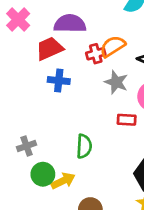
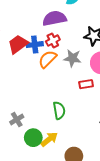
purple semicircle: (70, 24) -> (54, 18), moved
orange semicircle: (113, 46) -> (48, 59), moved
blue cross: (59, 81) -> (35, 45), moved

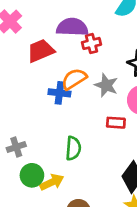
purple semicircle: (54, 18) -> (72, 27), moved
red cross: (53, 41) -> (92, 43), moved
blue cross: (35, 45) -> (59, 93), moved

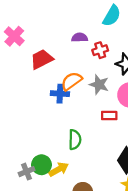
purple semicircle: (72, 27) -> (80, 37), moved, size x0.6
red cross: (92, 43) -> (100, 50), moved
gray cross: (16, 147) -> (27, 172), moved

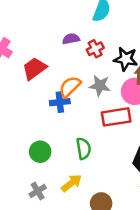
red rectangle: (109, 116) -> (116, 117), size x1.6
green circle: (41, 165) -> (40, 152), moved

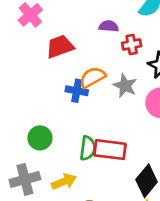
red rectangle: (116, 117) -> (110, 150), moved
gray cross: (38, 191) -> (25, 179), size x1.5

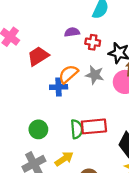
red cross: (132, 44) -> (93, 42), turned 32

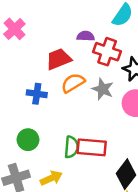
red cross: (93, 42) -> (107, 52), size x1.5
red trapezoid: (38, 56) -> (59, 59), moved
blue cross: (59, 87) -> (37, 94), moved

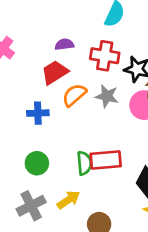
purple semicircle: (86, 36) -> (64, 44), moved

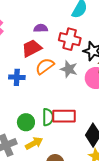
green circle: (37, 163) -> (26, 122), moved

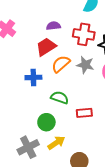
red rectangle: (64, 116) -> (84, 113), size x0.7
green semicircle: (48, 117) -> (60, 98), moved, turned -66

